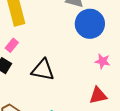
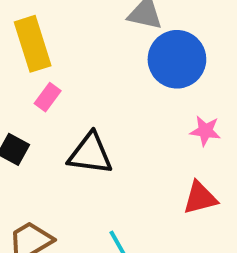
pink rectangle: (12, 45) -> (48, 97), moved

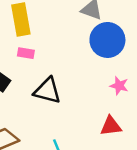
pink rectangle: (48, 97) -> (26, 53), turned 56

